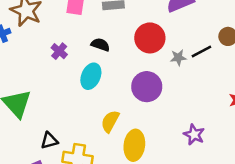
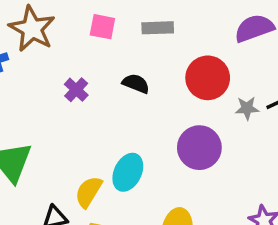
cyan ellipse: (91, 76) -> (128, 172), moved
yellow semicircle: (110, 121) -> (88, 192), moved

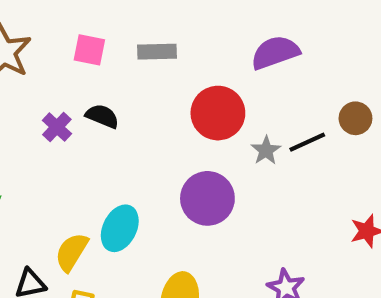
black semicircle: (136, 84) -> (102, 116), moved
gray star: (247, 108) -> (266, 150), turned -30

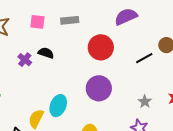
gray star: (266, 150) -> (145, 102), moved

